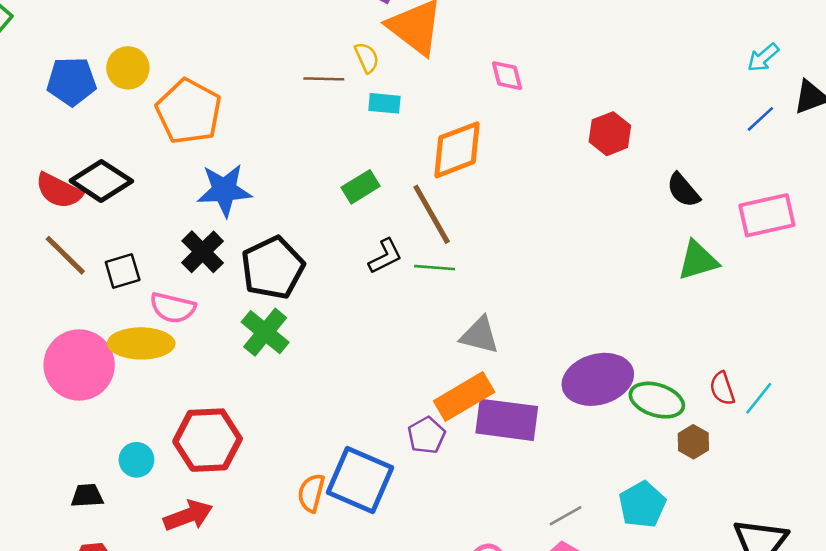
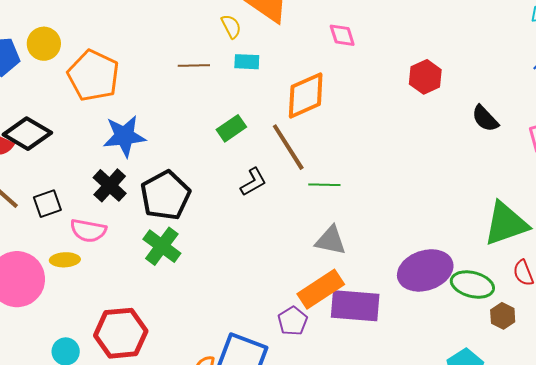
brown line: (324, 79) -> (194, 66), moved
green triangle: (698, 260) -> (506, 224), moved, size x1.4
green line: (435, 268) -> (324, 185), moved
yellow ellipse: (141, 343) -> (65, 260), size x0.6

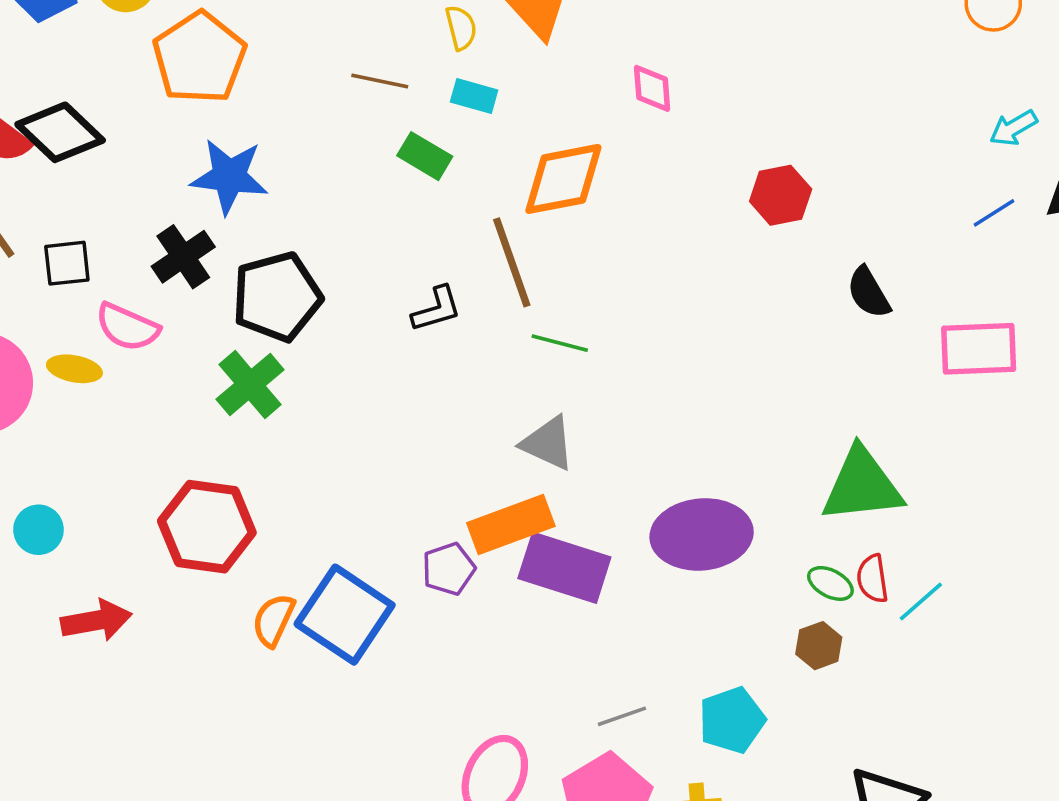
green rectangle: (231, 128) -> (425, 156), moved, turned 52
green ellipse: (472, 285) -> (830, 583), moved, size x0.6
red hexagon: (121, 333) -> (207, 527), moved

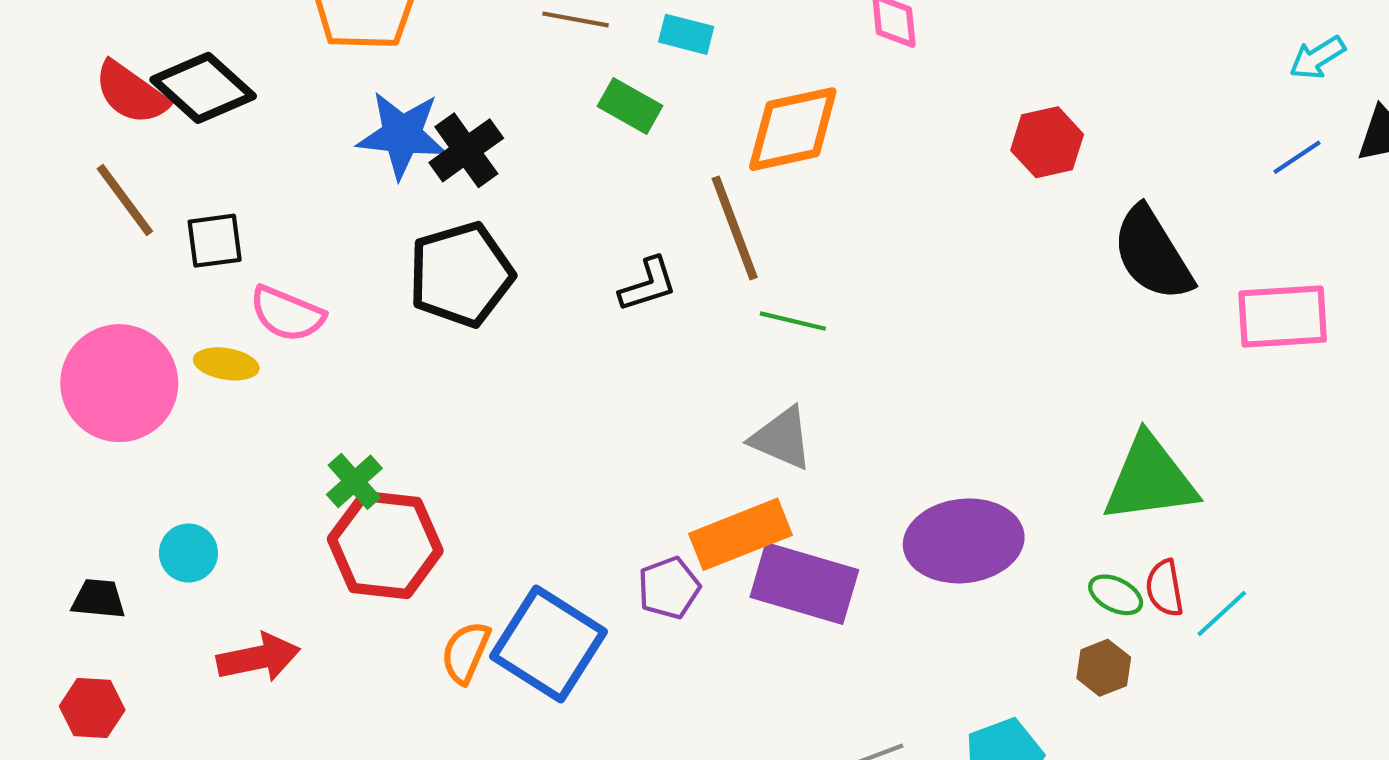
black cross: (183, 257) -> (466, 150), moved
black semicircle: (869, 293) -> (1152, 254), size x1.6
green cross: (250, 385) -> (354, 481), moved, size x0.7

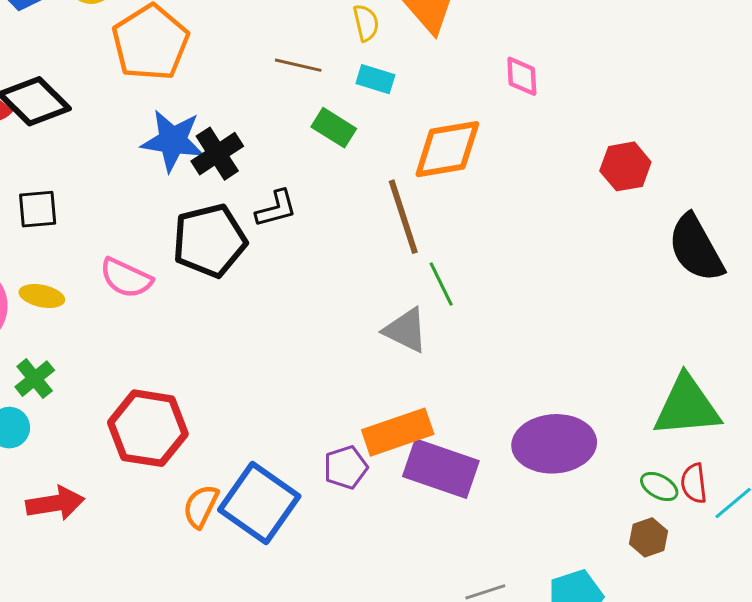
black L-shape: (648, 285) -> (276, 209), moved
pink semicircle: (287, 314) -> (126, 278), moved
green line: (793, 321) -> (441, 284), turned 48
gray triangle: (782, 438) -> (406, 330), moved
green cross: (354, 481) -> (35, 379), moved

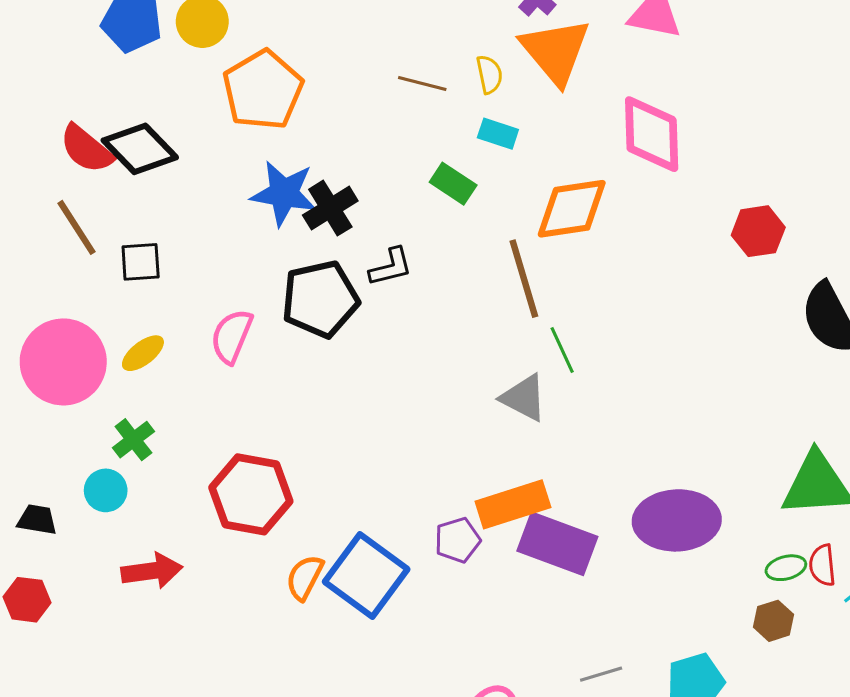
brown line: (298, 65) -> (422, 83), moved
pink diamond: (522, 76) -> (652, 134), size x1.8
pink semicircle: (126, 278) -> (232, 336), turned 86
yellow ellipse: (42, 296) -> (143, 353), turned -51
green ellipse: (659, 487) -> (786, 568), turned -45

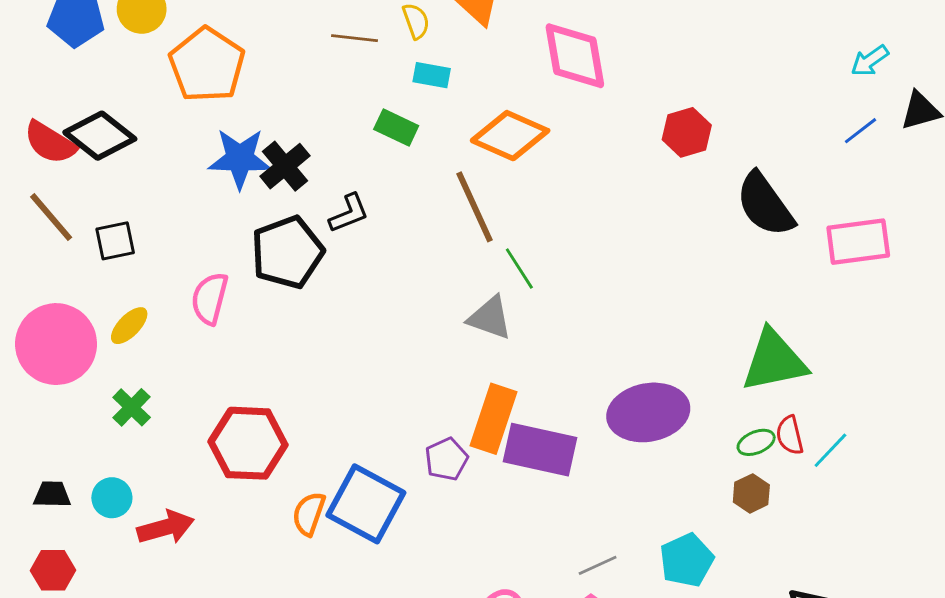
orange diamond: (572, 209) -> (510, 136), turned 40
cyan circle: (106, 490) -> (112, 498), moved
orange rectangle: (513, 504) -> (493, 419), turned -46

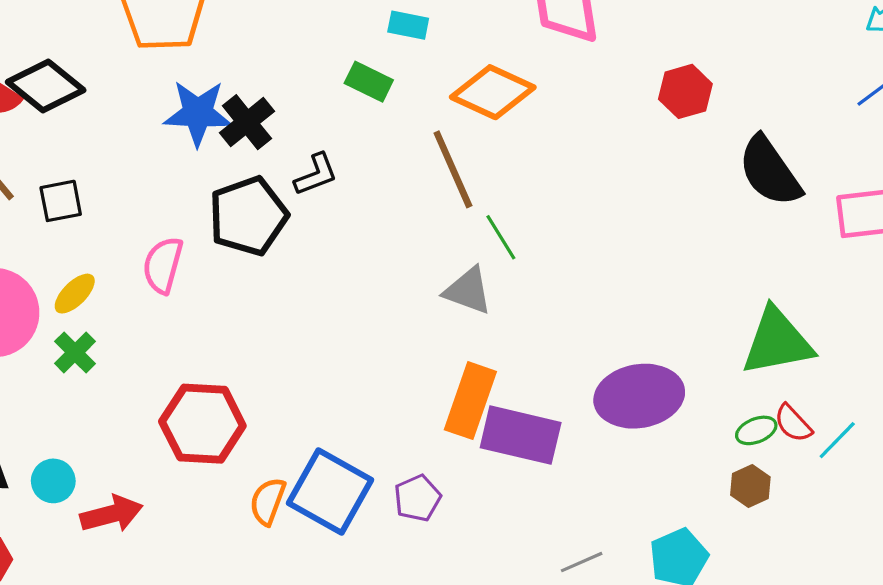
green cross: (132, 407) -> (75, 352), moved
red semicircle: (790, 435) -> (793, 423), turned -30
purple pentagon: (446, 459) -> (417, 498), moved

